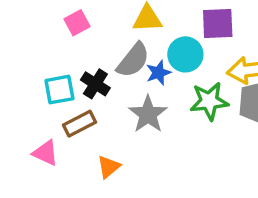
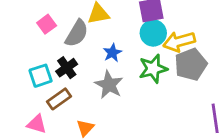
cyan circle: (185, 54) -> (153, 33), moved
gray semicircle: (133, 60) -> (77, 33), moved
black cross: (95, 84) -> (67, 68), turned 30

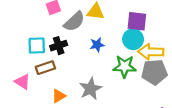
gray star: (109, 85) -> (90, 89), moved

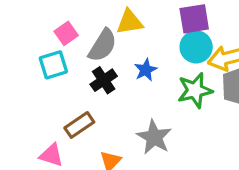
cyan square: (37, 45) -> (53, 65), moved
black cross: (59, 46) -> (104, 80), moved

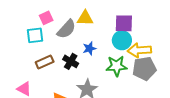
black cross: (104, 80) -> (71, 61), moved, turned -35
brown rectangle: (79, 125) -> (45, 62), moved

